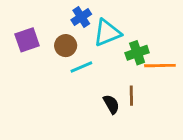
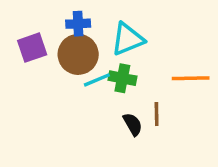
blue cross: (81, 17) -> (78, 24), moved, turned 30
brown circle: (66, 46) -> (78, 54), size x1.5
green cross: (137, 53) -> (122, 78), moved, turned 30

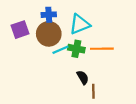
orange line: (191, 78) -> (102, 49), moved
brown line: (157, 114) -> (93, 91), moved

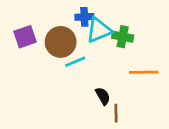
blue cross: (49, 15) -> (84, 17), moved
green cross: (76, 49) -> (123, 37), moved
orange line: (102, 49) -> (144, 72), moved

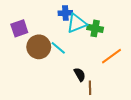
brown circle: (61, 42) -> (39, 47), moved
cyan line: (75, 62) -> (58, 48), turned 63
orange line: (144, 72) -> (111, 56), turned -35

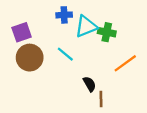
blue cross: (65, 13) -> (64, 15), moved
brown circle: (39, 47) -> (30, 58), moved

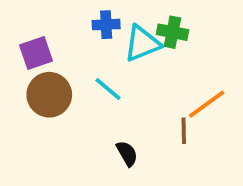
green cross: (107, 32) -> (172, 32), moved
black semicircle: (89, 84) -> (127, 153), moved
brown line: (101, 99) -> (184, 131), moved

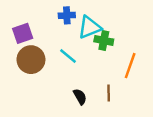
green cross: (172, 32) -> (104, 40), moved
orange line: (207, 104) -> (130, 66), turned -35
brown line: (184, 131) -> (109, 93), moved

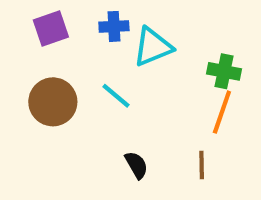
purple square: (23, 33) -> (51, 29), moved
green cross: (104, 40) -> (224, 71), moved
brown line: (109, 93) -> (202, 165), moved

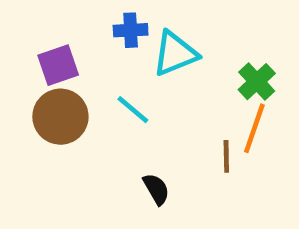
purple square: (51, 29) -> (58, 65), moved
green cross: (224, 71) -> (257, 82), turned 36
brown line: (202, 165) -> (226, 156), moved

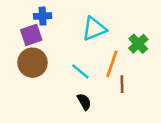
blue cross: (131, 30) -> (43, 16), moved
cyan line: (133, 110) -> (80, 71), moved
orange line: (254, 128) -> (112, 64), moved

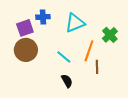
blue cross: (43, 16) -> (43, 17), moved

